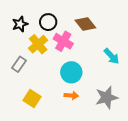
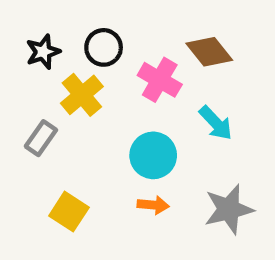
brown diamond: (85, 24) -> (209, 52), moved
pink cross: (63, 41) -> (160, 80), moved
cyan arrow: (112, 56) -> (216, 123), moved

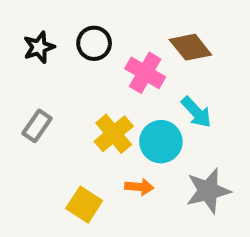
yellow cross: (82, 95) -> (114, 134), moved
cyan circle: (153, 155) -> (161, 142), moved
yellow square: (69, 212) -> (84, 205), moved

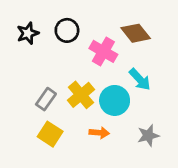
gray rectangle: (37, 126) -> (46, 99), moved
gray star: (208, 191) -> (148, 135), size x0.7
yellow square: (84, 205) -> (50, 134), moved

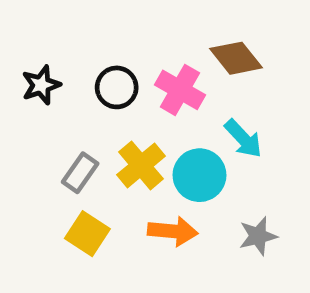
black circle: (67, 30) -> (117, 87), moved
black star: (28, 33) -> (41, 85), moved
orange arrow: (99, 133) -> (173, 231), size x1.4

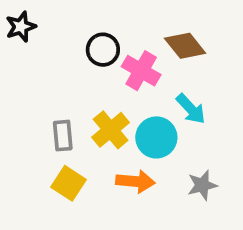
black star: (41, 85) -> (21, 27), moved
black circle: (117, 87) -> (103, 50), moved
gray rectangle: (80, 173) -> (63, 136), turned -40

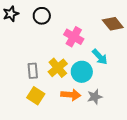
brown diamond: (185, 46) -> (113, 24), moved
black circle: (103, 50) -> (42, 16), moved
gray star: (202, 185) -> (95, 97), moved

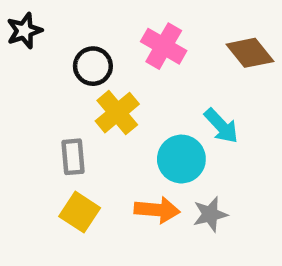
black circle: (42, 16) -> (93, 66), moved
pink cross: (74, 37) -> (164, 46), moved
yellow cross: (58, 68) -> (117, 113), moved

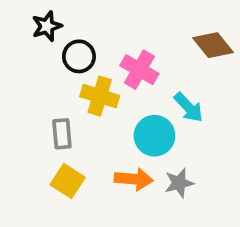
black star: (24, 31) -> (47, 26), moved
pink cross: (164, 46) -> (139, 70), moved
yellow cross: (117, 113) -> (100, 96), turned -33

